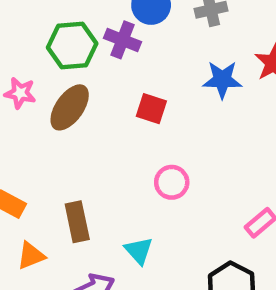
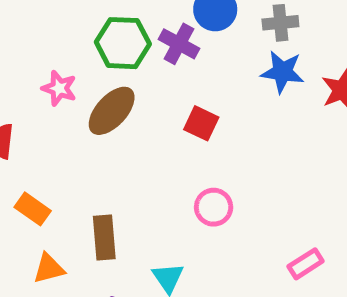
blue star: (222, 80) -> (282, 72), moved

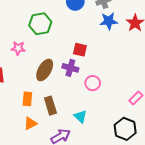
purple cross: (179, 44) -> (70, 68), moved
brown ellipse: (112, 111) -> (45, 70), moved
orange rectangle: (33, 209) -> (27, 99), moved, turned 72

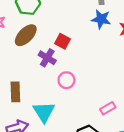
brown ellipse: (45, 70) -> (26, 35), moved
cyan triangle: (80, 116) -> (44, 112), size x1.5

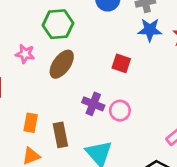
red square: (63, 41) -> (121, 63), moved
purple cross: (47, 58) -> (93, 104), moved

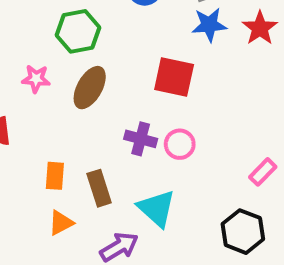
red square: (121, 63) -> (174, 77), size x1.5

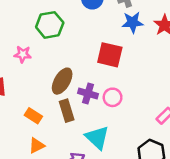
brown ellipse: (90, 88) -> (62, 81), moved
orange rectangle: (55, 176) -> (33, 116), turned -63
brown rectangle: (99, 188) -> (67, 111), moved

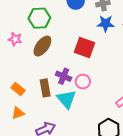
brown ellipse: (62, 81) -> (42, 46), moved
cyan triangle: (97, 137) -> (66, 99), moved

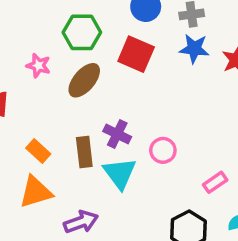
red square: (85, 47) -> (136, 54), moved
pink circle: (83, 82) -> (163, 150), moved
orange triangle: (18, 113) -> (36, 192), size x1.5

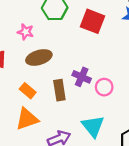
brown ellipse: (84, 80) -> (39, 58), moved, turned 35
pink circle: (163, 150) -> (104, 87), moved
cyan triangle: (120, 173) -> (93, 126), moved

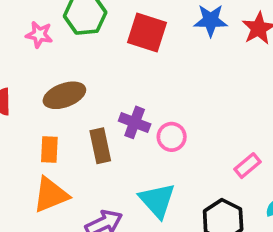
pink star: (26, 32) -> (39, 35), moved
orange rectangle: (28, 91) -> (49, 149), turned 56

